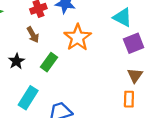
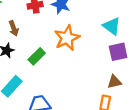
brown arrow: (33, 35) -> (14, 28), moved
brown triangle: (135, 75) -> (114, 82), turned 32

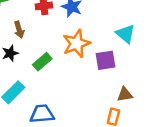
purple square: (118, 52) -> (105, 60), moved

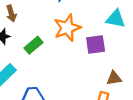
cyan triangle: (126, 34) -> (116, 19), turned -30

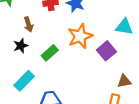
purple square: (96, 45) -> (106, 51), turned -30

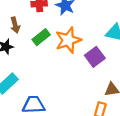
green rectangle: (50, 53) -> (41, 37), moved

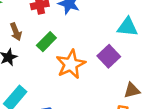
orange star: (68, 40) -> (71, 64), moved

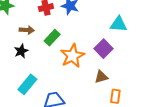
brown arrow: (16, 32) -> (27, 30), turned -64
brown triangle: (132, 90) -> (101, 77), moved

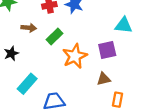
purple square: (104, 49) -> (107, 50), turned 30
black star: (21, 51) -> (11, 53), moved

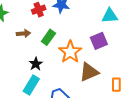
black star: (11, 53) -> (36, 64), moved
brown triangle: (104, 79) -> (89, 72), moved, size x1.5

